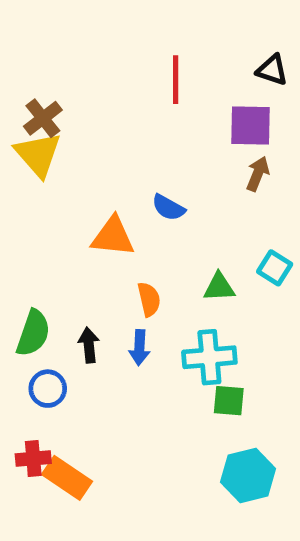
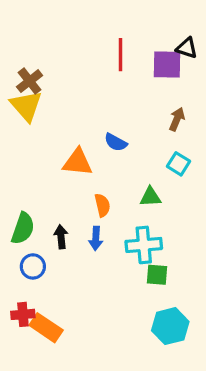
purple square: (250, 125) -> (167, 65), moved
cyan square: (275, 268) -> (179, 164), moved

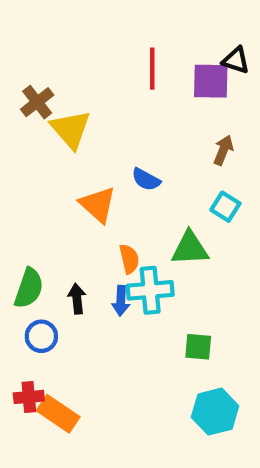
yellow triangle: (26, 106) -> (71, 129), moved
orange triangle: (78, 162) -> (98, 205), turned 36
green triangle: (150, 197) -> (190, 248), size x1.4
cyan cross: (144, 245) -> (150, 290), moved

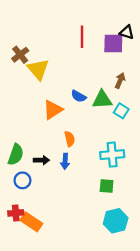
orange triangle: (98, 205) -> (53, 110), turned 45
green triangle: (190, 248) -> (102, 100), moved
cyan cross: (150, 290) -> (112, 155), moved
black arrow: (77, 299) -> (42, 160), turned 96

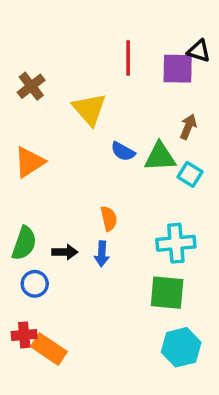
yellow triangle: (38, 69) -> (89, 109), moved
orange triangle: (53, 110) -> (29, 162), moved
green square: (107, 186) -> (167, 293), size x1.5

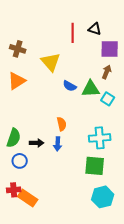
black triangle: (199, 51) -> (95, 29), moved
purple square: (178, 69) -> (110, 49), moved
brown cross: (31, 86) -> (18, 49), turned -35
orange triangle: (29, 162) -> (17, 81), moved

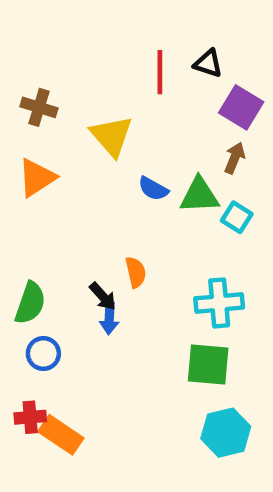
purple square: (110, 49) -> (241, 107), turned 30
black arrow: (37, 143) -> (103, 296), moved, turned 48
blue arrow: (58, 144) -> (109, 318), moved

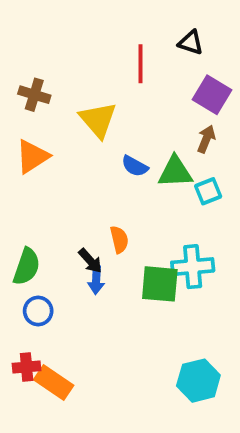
black triangle: (208, 63) -> (191, 42), moved
cyan square: (237, 217) -> (208, 191), turned 36
green square: (208, 364) -> (160, 284), moved

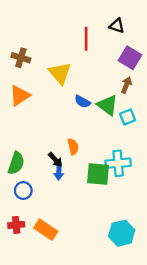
green triangle: (175, 172) -> (107, 105), turned 40
orange rectangle: (54, 382) -> (46, 230), moved

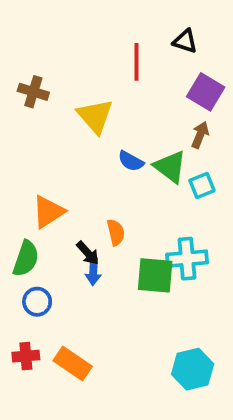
orange triangle: (20, 96) -> (48, 212), moved

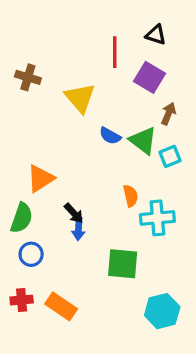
purple square: (206, 92) -> (150, 77), moved
orange semicircle: (116, 232) -> (131, 196), moved
green square: (155, 275) -> (123, 264), moved

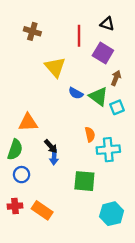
brown cross: (28, 77) -> (32, 31), moved
orange triangle: (41, 178) -> (28, 122), turned 30

